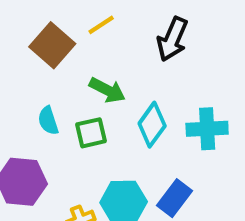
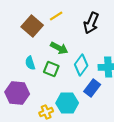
green square: (91, 133) -> (51, 69), turned 35
blue rectangle: (174, 198) -> (92, 88), moved

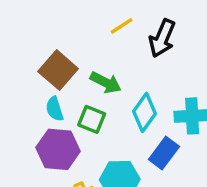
yellow line: (56, 16) -> (122, 26), moved
brown square: (32, 26) -> (58, 70), moved
purple hexagon: (17, 93) -> (58, 149), moved

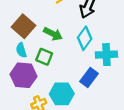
cyan diamond: (145, 112) -> (85, 38), moved

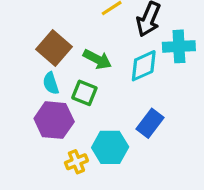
cyan diamond: (85, 38) -> (144, 66), turned 30
cyan cross: (106, 55) -> (179, 46), moved

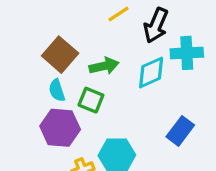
green arrow: (97, 59) -> (104, 66), turned -40
blue rectangle: (150, 123) -> (180, 131), moved

